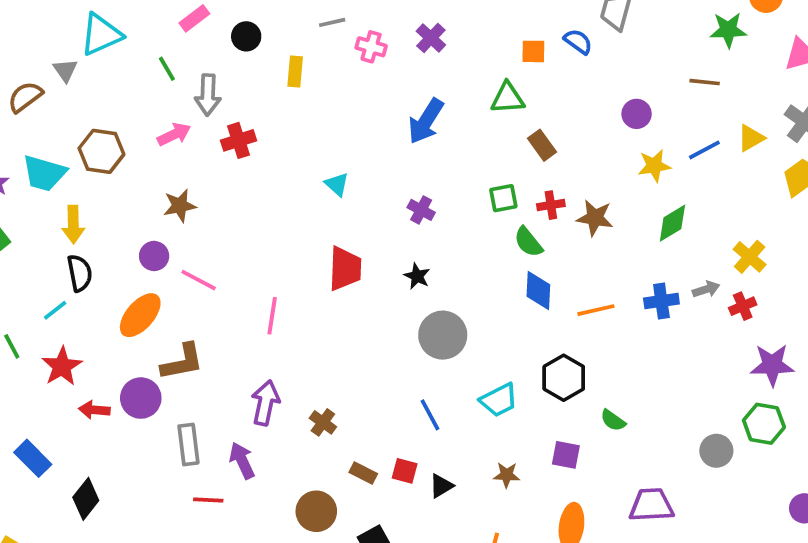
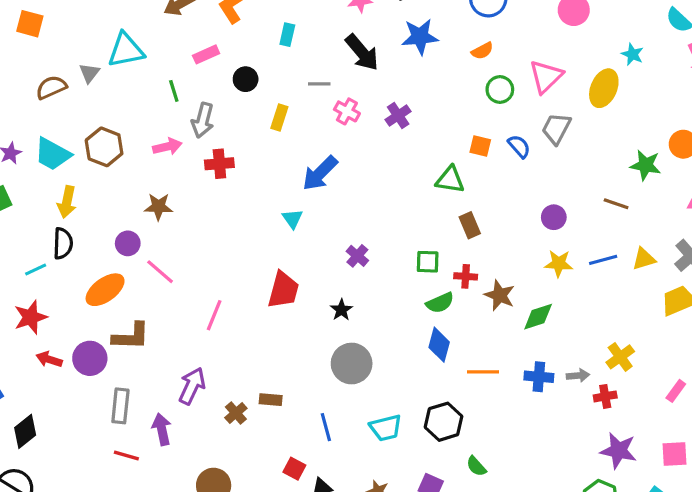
blue arrow: (426, 121) -> (320, 173), moved
green diamond: (672, 223) -> (538, 317), moved
green semicircle: (528, 242) -> (440, 303), turned -88
brown rectangle: (363, 473) -> (271, 400), moved, turned -35

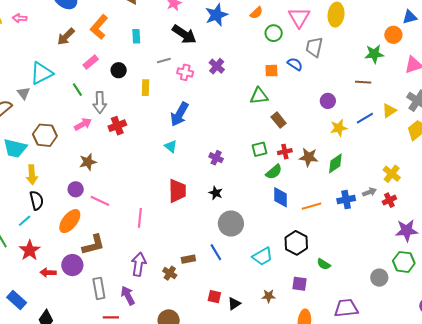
blue line: (326, 427) -> (216, 252), moved

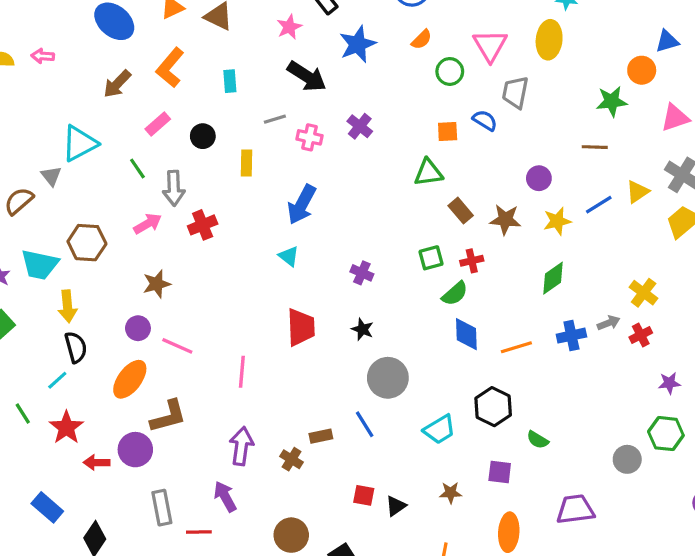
brown star: (309, 157) -> (505, 220), moved
purple star: (407, 230) -> (669, 383), size x0.6
gray rectangle: (99, 288) -> (162, 508), moved

